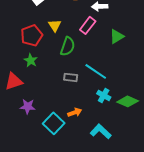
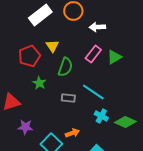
pink rectangle: (88, 25) -> (93, 54), moved
green star: (31, 60) -> (39, 83), moved

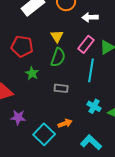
yellow triangle: (52, 46) -> (57, 36), moved
red pentagon: (29, 56) -> (22, 46), turned 30
cyan line: (93, 92) -> (91, 70), moved, turned 65

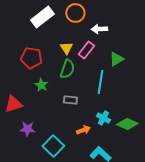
pink rectangle: (86, 44) -> (86, 50), moved
orange arrow: (65, 123) -> (83, 130), moved

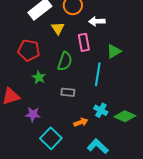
yellow triangle: (66, 48) -> (58, 28), moved
pink rectangle: (86, 50) -> (84, 42), turned -48
purple star: (27, 129) -> (33, 114), moved

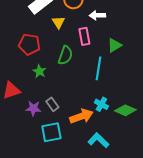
gray rectangle: (68, 92) -> (52, 104), moved, turned 48
orange arrow: (81, 122) -> (81, 116), size x1.6
cyan square: (51, 138) -> (51, 132), turned 35

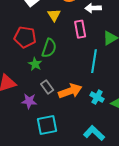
green semicircle: (65, 55) -> (49, 48), moved
gray rectangle: (52, 104) -> (47, 87), moved
orange arrow: (81, 116) -> (70, 91), moved

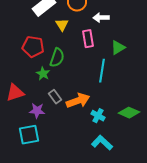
cyan cross: (97, 97) -> (98, 116), moved
cyan square: (47, 125) -> (29, 135), moved

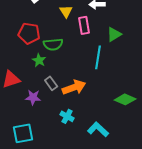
yellow triangle: (62, 25) -> (66, 11), moved
green semicircle: (57, 58) -> (53, 44), turned 66
cyan cross: (98, 116) -> (67, 116), moved
cyan square: (29, 135) -> (23, 133), moved

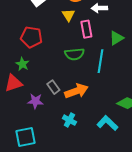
green semicircle: (53, 44) -> (74, 54), moved
green star: (39, 60) -> (22, 64), moved
cyan L-shape: (98, 129) -> (107, 123), moved

